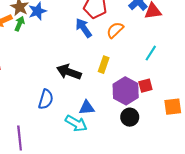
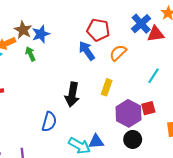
green arrow: (20, 24) -> (30, 54), moved, turned -48
black arrow: (69, 72) -> (72, 95), turned -100
blue triangle: (87, 108) -> (96, 142), moved

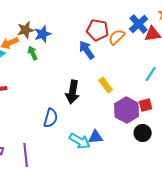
brown star: (23, 30) -> (26, 30), turned 30
orange semicircle: (118, 53) -> (117, 37), moved
yellow rectangle: (107, 87) -> (106, 85), turned -56
black circle: (133, 139) -> (143, 133), moved

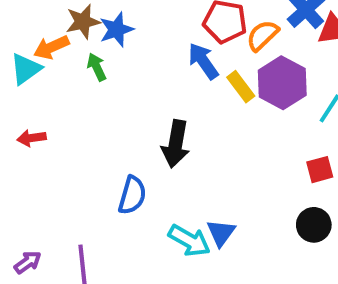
yellow rectangle: (106, 85) -> (241, 87), moved
purple hexagon: (127, 110) -> (282, 83), moved
blue triangle: (96, 137) -> (221, 233), turned -49

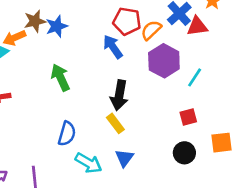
green arrow: (97, 67) -> (60, 77), moved, size x1.5
yellow rectangle: (241, 87) -> (115, 123), moved
black arrow: (176, 144) -> (119, 95), moved
cyan arrow: (189, 241) -> (89, 163), moved

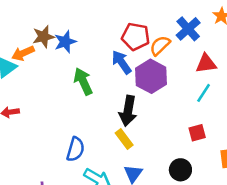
red triangle: (197, 26) -> (206, 63), moved
purple hexagon: (164, 61) -> (151, 76), moved
green arrow: (60, 77) -> (83, 81), moved
black circle: (184, 153) -> (180, 170), moved

